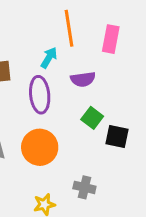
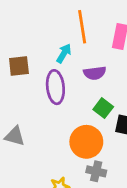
orange circle: (40, 147) -> (86, 142), moved

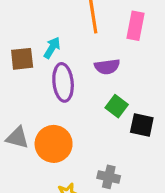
cyan arrow: (64, 53) -> (52, 48), moved
orange circle: (86, 142) -> (54, 144), moved

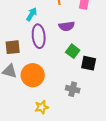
brown square: (22, 59) -> (13, 47), moved
gray cross: (109, 177) -> (73, 89), moved

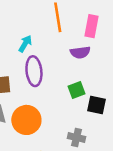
purple semicircle: (67, 26) -> (80, 52), moved
green square: (73, 51) -> (76, 90), turned 32

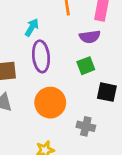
green square: (76, 90) -> (86, 66), moved
orange circle: (26, 120) -> (50, 103), moved

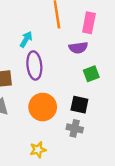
green square: (86, 66) -> (91, 74), moved
black square: (107, 92) -> (79, 105), moved

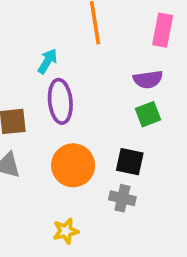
pink rectangle: (89, 23) -> (163, 30), moved
purple semicircle: (78, 48) -> (148, 79), moved

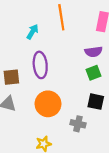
cyan arrow: (47, 61) -> (32, 32), moved
black square: (130, 162) -> (96, 102), moved

